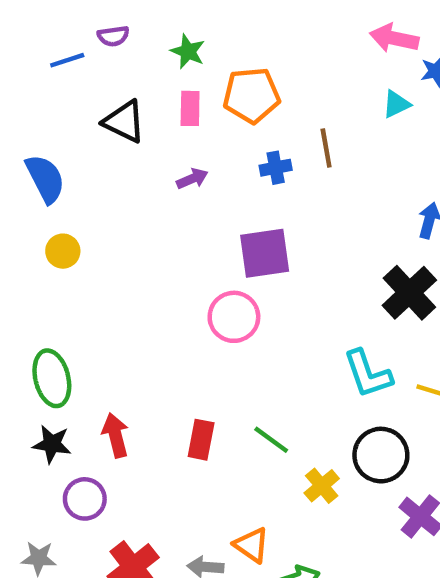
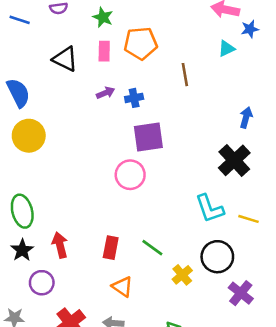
blue line: (67, 60) -> (20, 20), moved, turned 36
blue cross: (276, 168) -> (134, 98), moved
yellow circle: (63, 251) -> (29, 136), size x1.6
black star: (52, 444) -> (22, 250), turned 30
orange triangle: (251, 545) -> (122, 287), moved

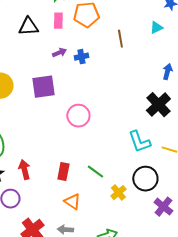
cyan triangle: (226, 49) -> (156, 28), moved
black triangle: (65, 59) -> (28, 27), turned -30
purple square: (148, 137) -> (43, 87), moved

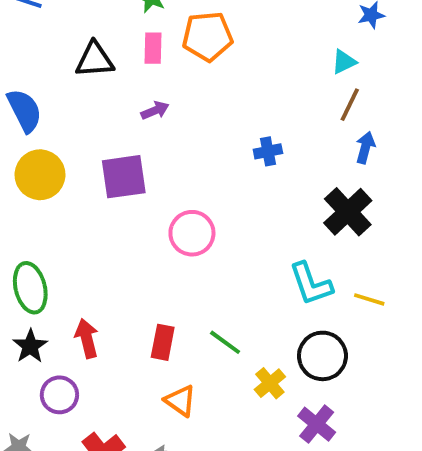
brown line: (120, 39) -> (350, 105), moved, turned 36
blue cross: (81, 57) -> (268, 151), moved
purple cross: (163, 207) -> (317, 424), moved

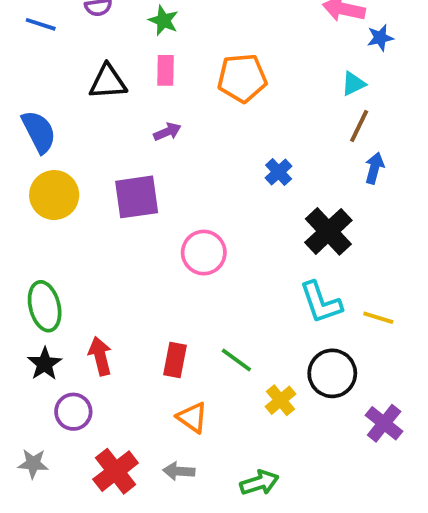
orange pentagon: (208, 36) -> (242, 78), moved
blue cross: (268, 151) -> (279, 172), turned -32
black cross: (348, 212) -> (328, 231), moved
purple cross: (317, 424) -> (384, 423), moved

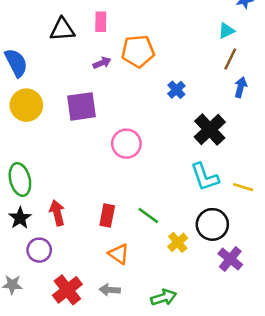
orange pentagon: (242, 78) -> (138, 51), moved
purple cross: (384, 423) -> (230, 259), moved

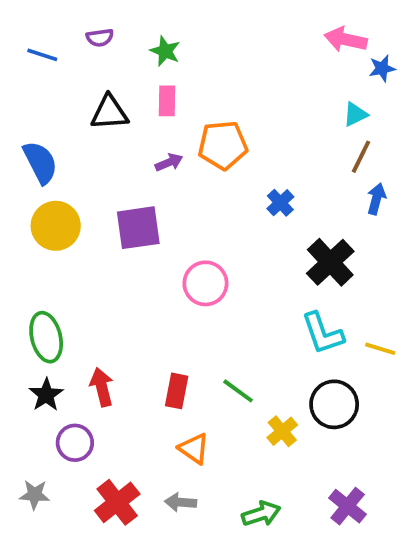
purple cross: (230, 259) -> (348, 506), moved

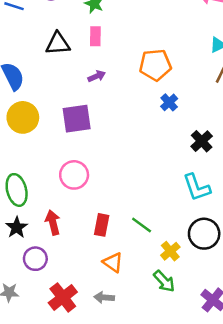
orange pentagon: (223, 145) -> (155, 65), moved
black cross: (330, 262) -> (202, 141), size x0.7
pink circle: (205, 283) -> (74, 175), moved
green arrow: (261, 514) -> (164, 281), moved, turned 65

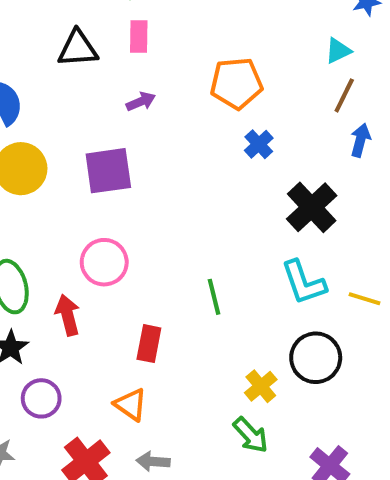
black cross: (202, 141) -> (312, 207), size x1.4
red arrow: (53, 222) -> (68, 315), moved
green line: (142, 225) -> (214, 297), moved, turned 40
orange triangle: (113, 262) -> (131, 405), moved

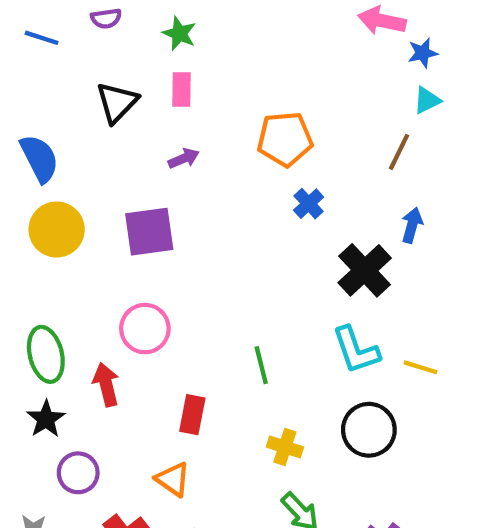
black triangle: (78, 49) -> (117, 102), turned -42
cyan triangle: (338, 51) -> (427, 100), moved
blue arrow: (360, 140) -> (412, 225), moved
yellow cross: (261, 386) -> (285, 447), moved, turned -32

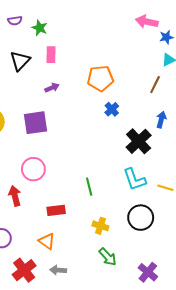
green star: (179, 34) -> (40, 28), moved
red rectangle: (192, 415) -> (56, 210), turned 72

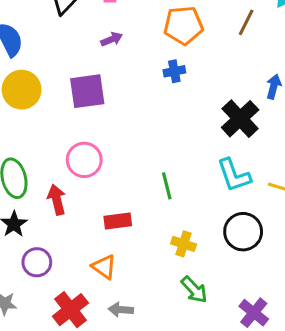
brown line: (155, 85) -> (246, 22), moved
blue cross: (112, 109) -> (174, 71), moved, turned 32

